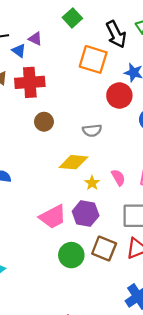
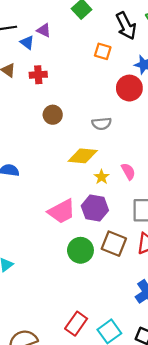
orange square: (93, 59) -> (103, 51), size x0.6
red cross: (30, 82) -> (38, 75), size x0.6

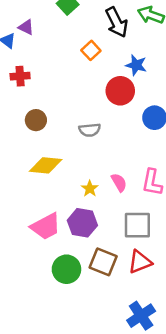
orange square: (103, 51) -> (91, 50), turned 30
yellow diamond: (83, 156) -> (46, 165), moved

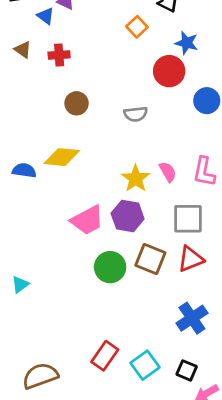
yellow diamond: (46, 165) -> (62, 157), moved
yellow star: (90, 189) -> (136, 178), size x1.5

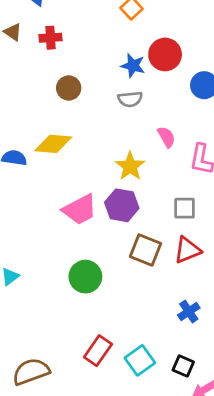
blue star: (187, 43) -> (133, 66), moved
pink semicircle: (168, 172) -> (166, 137), moved
gray square: (188, 219) -> (185, 208), size x0.7
green circle: (110, 267) -> (85, 277), moved
blue cross: (192, 318) -> (189, 311), size x0.7

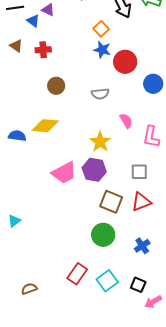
blue star: (133, 66) -> (102, 50), moved
green circle: (85, 277) -> (103, 235), moved
brown semicircle: (31, 372) -> (29, 289), size x0.6

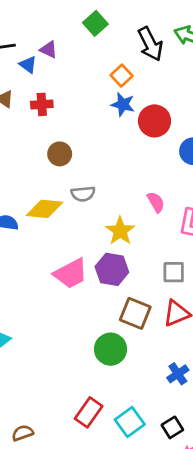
gray semicircle: (100, 94) -> (83, 194), moved
green circle: (103, 235) -> (111, 349), moved
black square: (138, 285) -> (172, 427), turned 35

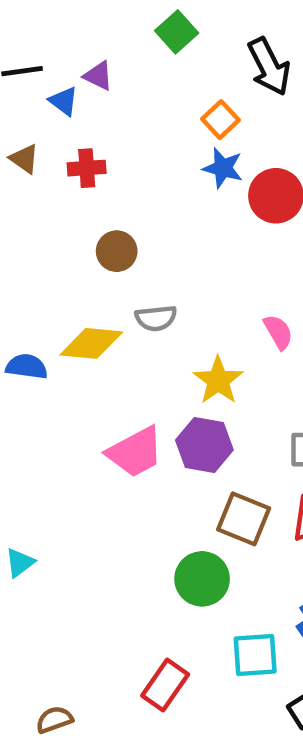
cyan square: (130, 422) -> (255, 655), moved, turned 32

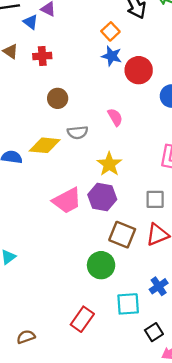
pink semicircle: (278, 332) -> (115, 117), moved

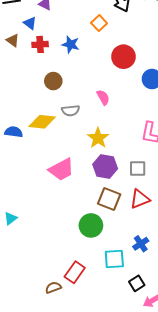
blue triangle: (31, 22) -> (30, 23), moved
blue star: (112, 56) -> (71, 44), moved
purple hexagon: (102, 197) -> (105, 166), moved
brown semicircle: (26, 337) -> (53, 287), moved

